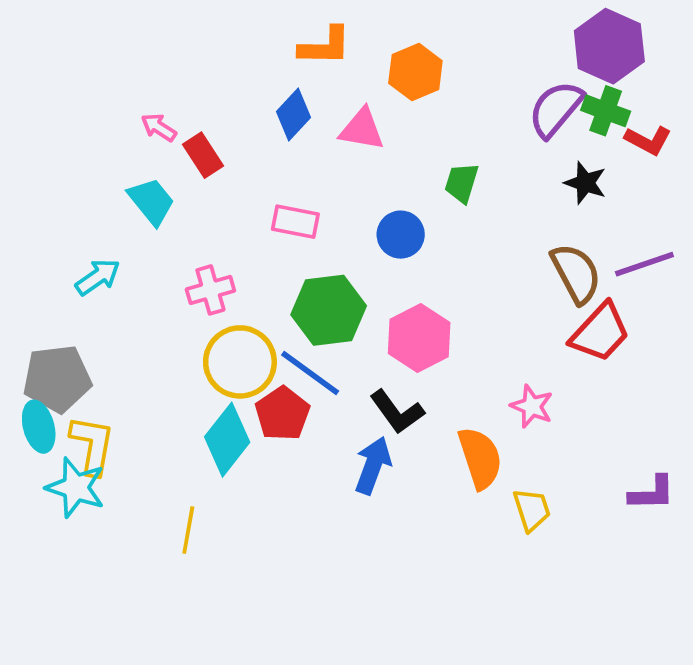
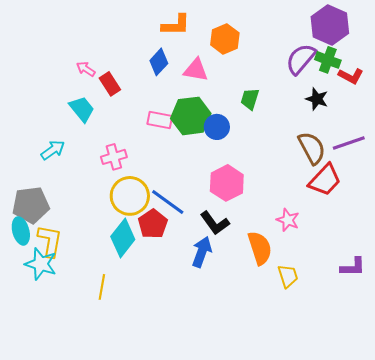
green hexagon: (329, 310) -> (191, 116), moved

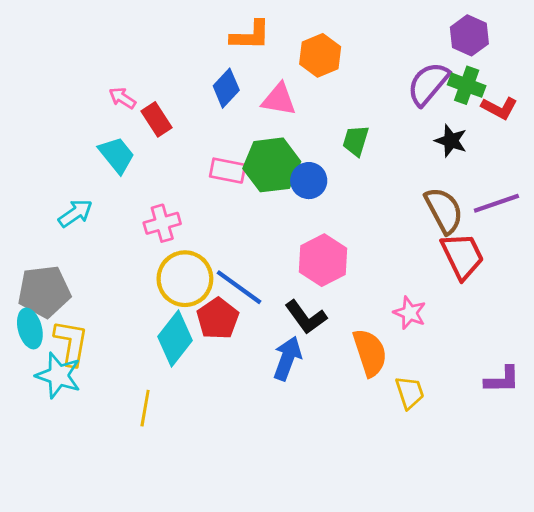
purple hexagon: (330, 25) -> (469, 35), size x0.7
red trapezoid: (325, 180) -> (462, 256), turned -69

